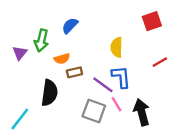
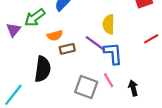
green arrow: (41, 40) -> (35, 18), turned 40
purple line: (103, 85) -> (95, 43), moved
black arrow: (142, 112) -> (133, 88), size x0.6

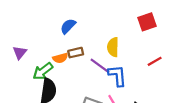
green arrow: (35, 18) -> (43, 71), moved
brown rectangle: (67, 49) -> (76, 53), moved

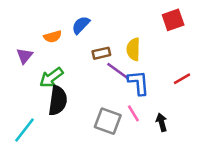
brown rectangle: (76, 53) -> (101, 53), moved
orange semicircle: (60, 58) -> (53, 37), moved
red line: (155, 61) -> (182, 79), moved

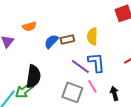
blue semicircle: (81, 25) -> (51, 41), moved
purple line: (118, 71) -> (80, 66), moved
green arrow: (51, 78) -> (24, 90), moved

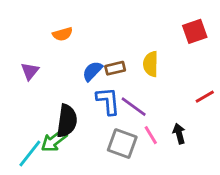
orange semicircle: (29, 26) -> (63, 34), moved
blue L-shape: (96, 62) -> (108, 101), moved
black arrow: (114, 93) -> (179, 134), moved

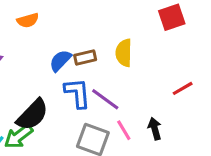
black semicircle: (67, 121) -> (32, 115), turned 36

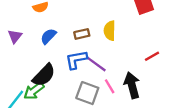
blue semicircle: (60, 61) -> (48, 36), moved
blue L-shape: (77, 93) -> (76, 60), turned -95
black arrow: (155, 129) -> (132, 85), size x1.6

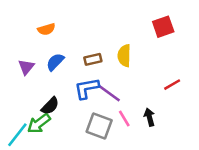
purple triangle: (15, 36) -> (26, 67), moved
black semicircle: (44, 75) -> (50, 106), size x0.7
black arrow: (132, 85) -> (149, 117), size x0.6

